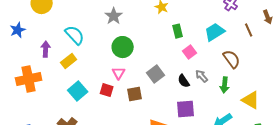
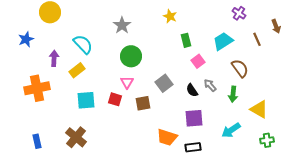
cyan square: (78, 91) -> (86, 100), turned 36

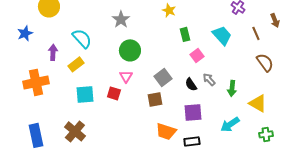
cyan trapezoid: (223, 41) -> (222, 35), turned 80
brown semicircle: (240, 68) -> (265, 62), moved
brown square: (143, 103) -> (155, 99), moved
blue rectangle: (37, 141) -> (36, 135), size x1.6

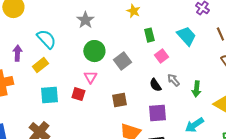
gray square: (163, 77) -> (122, 61), moved

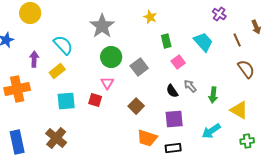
gray star: (85, 20) -> (102, 26), size x1.4
brown square: (119, 100) -> (136, 106), turned -35

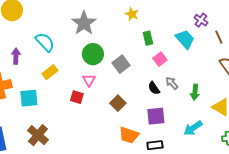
purple cross: (219, 14) -> (201, 20), moved
yellow rectangle: (57, 71) -> (50, 72), moved
cyan square: (66, 101) -> (29, 98), moved

